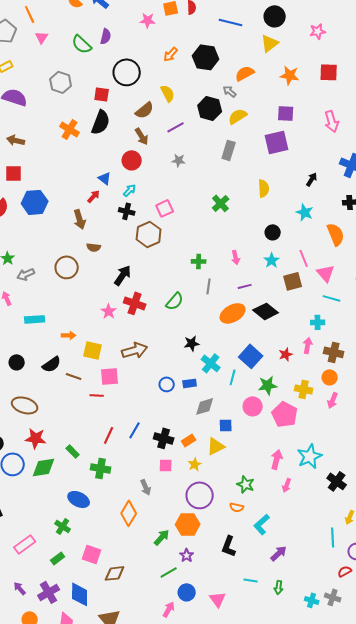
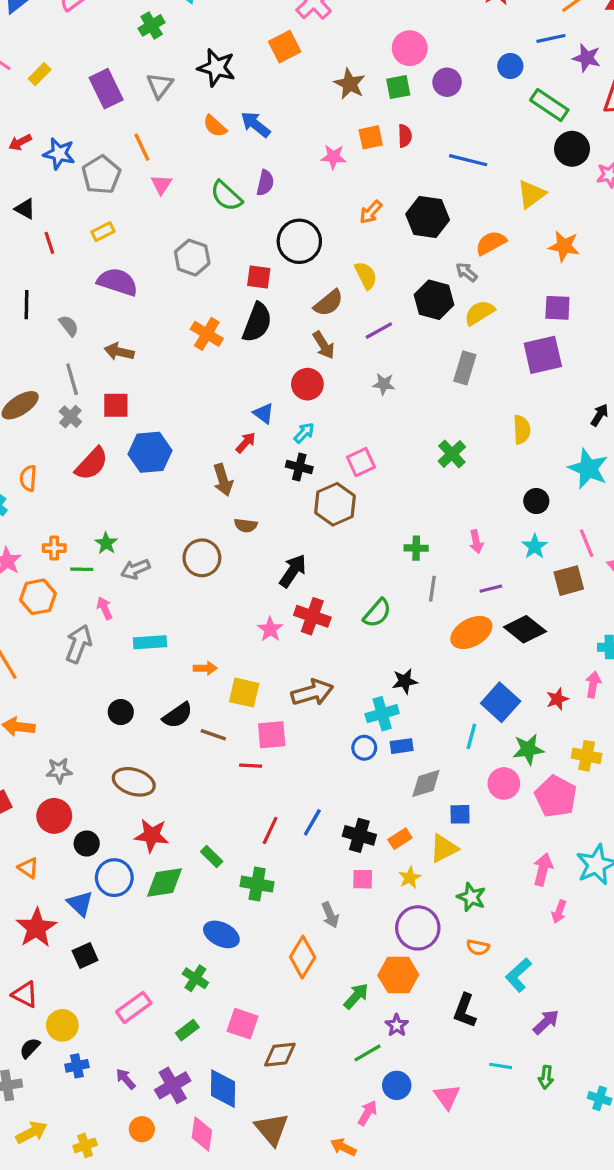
black circle: (275, 16) -> (572, 149), moved
cyan star: (305, 212) -> (588, 469), size x1.4
cyan cross: (211, 363) -> (382, 714), moved, turned 36
green star: (246, 484) -> (471, 897), moved

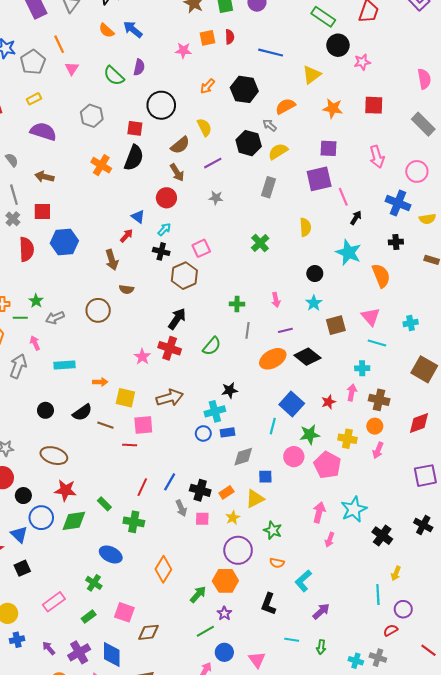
red semicircle: (92, 464) -> (27, 249), turned -45
pink line: (587, 543) -> (343, 197), moved
black arrow: (293, 571) -> (177, 319), moved
gray arrow: (330, 915) -> (181, 508), moved

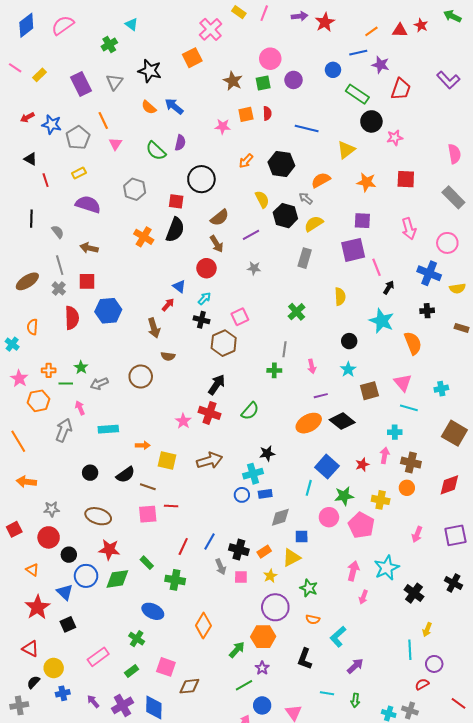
yellow semicircle: (204, 127) -> (262, 199), moved
gray line: (247, 330) -> (284, 349), moved
pink square: (143, 425) -> (148, 514), moved
pink arrow: (378, 450) -> (417, 534), moved

